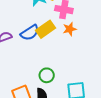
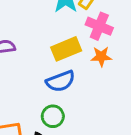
blue semicircle: (30, 33) -> (60, 81), moved

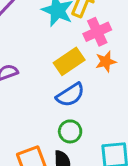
pink cross: (99, 26) -> (97, 32), turned -35

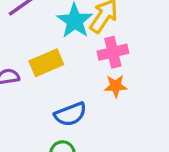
yellow rectangle: (69, 61) -> (46, 63), moved

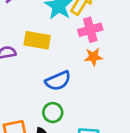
yellow rectangle: (46, 63) -> (37, 40), turned 35

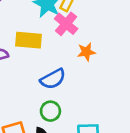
pink cross: (90, 30) -> (66, 24), moved, turned -30

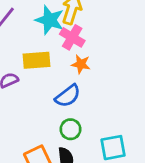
orange star: (86, 52) -> (81, 64), moved, turned 30

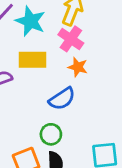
cyan star: (50, 20) -> (30, 21), moved
green circle: (70, 129) -> (51, 134), moved

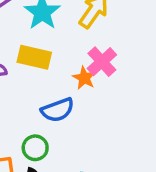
pink cross: (71, 39) -> (102, 62), moved

